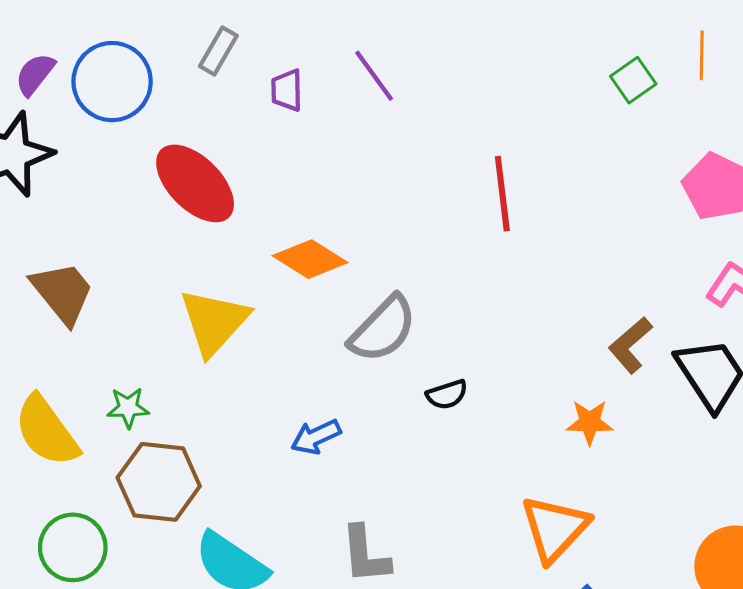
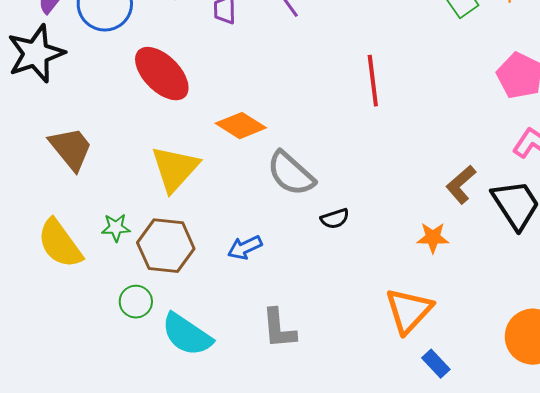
gray semicircle: (383, 329) -> (291, 174), turned 88
brown hexagon: (159, 482) -> (166, 246), moved
green circle: (73, 547) -> (136, 302), moved, size x0.7

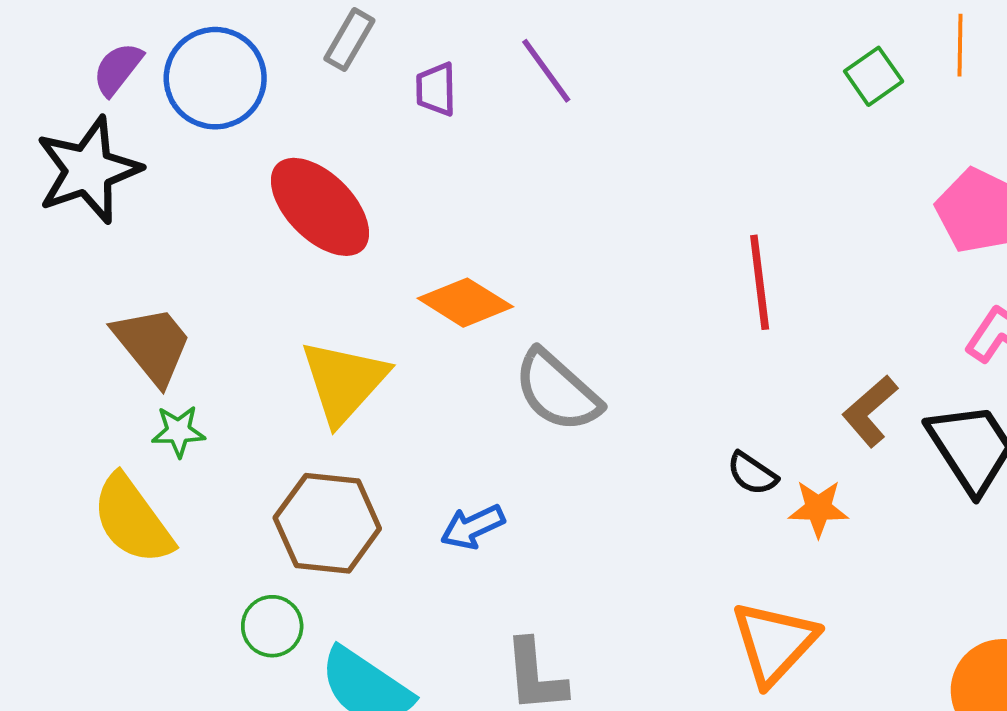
red line: (373, 81) -> (760, 282), moved
black semicircle: (335, 219) -> (752, 474), moved, turned 52
green star: (116, 228) -> (178, 431), moved

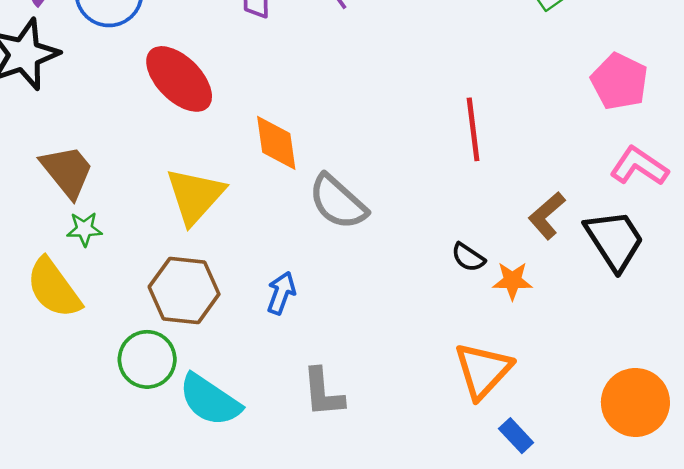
orange diamond: (465, 303) -> (276, 143), turned 50
blue arrow: (473, 527) -> (281, 293), turned 135
green circle: (272, 626) -> (147, 359), size x1.4

